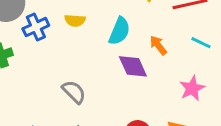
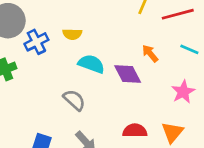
cyan semicircle: (119, 31) -> (91, 64), moved, turned -90

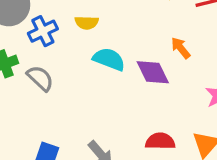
gray semicircle: (74, 100) -> (40, 78), moved

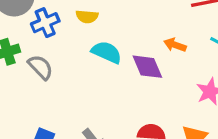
orange arrow: (181, 48) -> (175, 45), turned -35

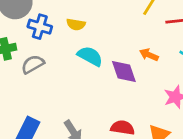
blue cross: (45, 23) -> (40, 27), turned 35
gray semicircle: (41, 67) -> (33, 64), turned -80

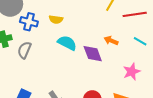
gray semicircle: (33, 64) -> (24, 50), turned -36

